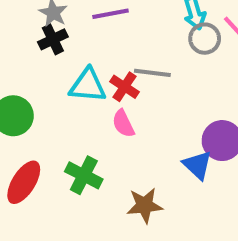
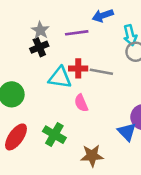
red cross: (124, 87) -> (78, 68), moved, turned -36

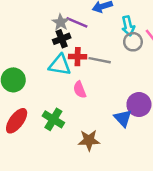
gray star: (40, 30) -> (61, 22), moved
purple line: (77, 33) -> (77, 22), turned 30
black cross: (39, 47) -> (62, 39), moved

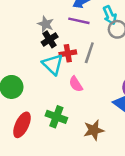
purple line: (77, 22) -> (79, 21), moved
gray line: (100, 60) -> (89, 53), turned -72
cyan triangle: (60, 65) -> (53, 64), turned 45

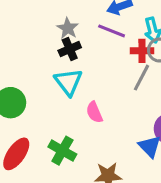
red cross: (68, 53) -> (142, 51), moved
gray line: (89, 53) -> (142, 78), moved

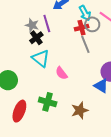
purple line: (112, 31) -> (47, 23), moved, turned 66
gray line: (142, 78) -> (85, 44), turned -36

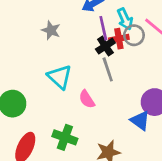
purple line: (47, 23) -> (103, 28), moved
black cross: (36, 38) -> (105, 46), moved
gray line: (85, 44) -> (108, 69), moved

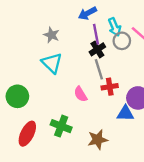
red cross: (119, 39) -> (110, 87), moved
cyan triangle: (60, 77) -> (52, 63), moved
blue triangle: (140, 121) -> (125, 113), turned -36

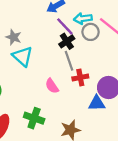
cyan arrow: (115, 27) -> (83, 19), turned 108
purple line: (96, 34) -> (65, 26), turned -30
gray star: (52, 35) -> (14, 37), moved

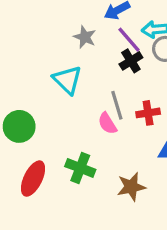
gray star: (14, 37) -> (85, 37), moved
gray line: (69, 61) -> (117, 105), moved

